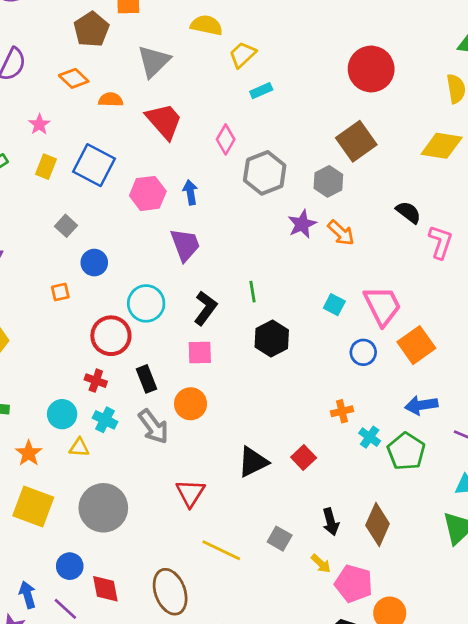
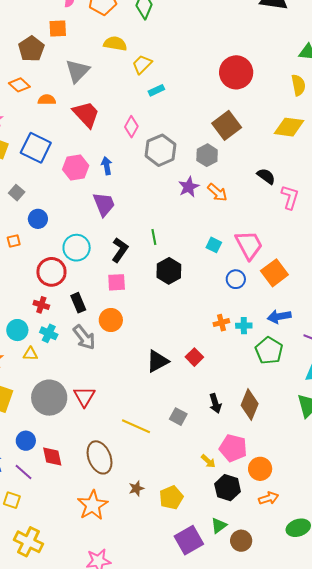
cyan cross: (370, 437) -> (244, 326), moved, turned -35
red triangle: (190, 493) -> (84, 397), moved
yellow arrow: (321, 564) -> (208, 461), moved

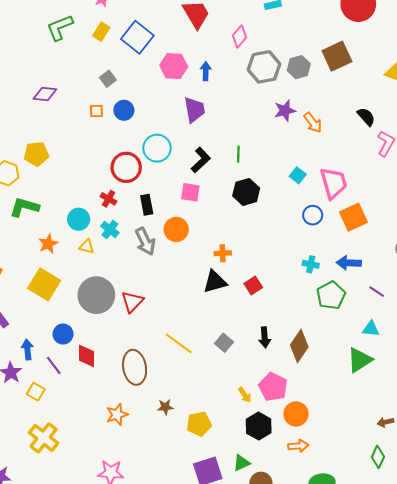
gray hexagon: (207, 155) -> (299, 67), moved
orange square: (14, 241) -> (96, 111), moved
orange cross: (221, 323) -> (223, 253), moved
orange star: (93, 505) -> (117, 415), size x0.7

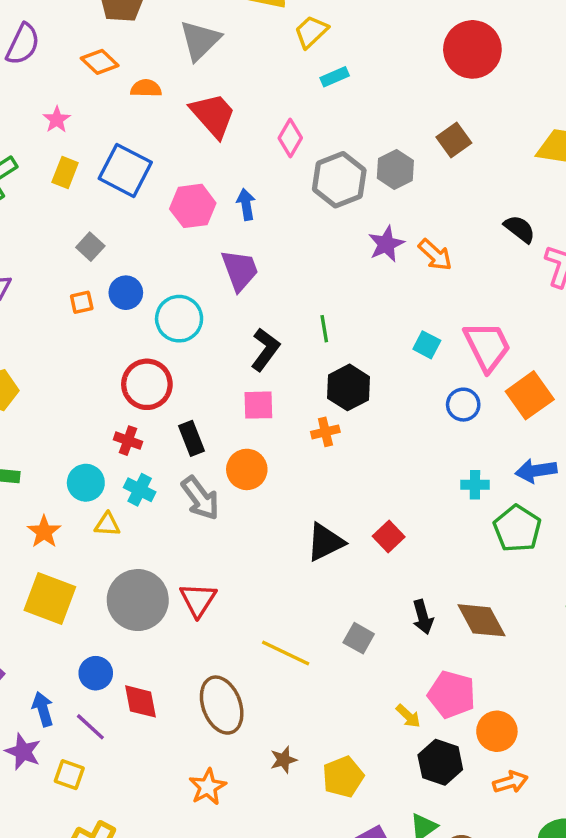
brown square: (337, 56) -> (454, 140), size x0.7
cyan circle: (157, 148) -> (179, 319), moved
orange cross: (223, 253) -> (325, 432), moved
brown diamond: (299, 346) -> (482, 620), turned -52

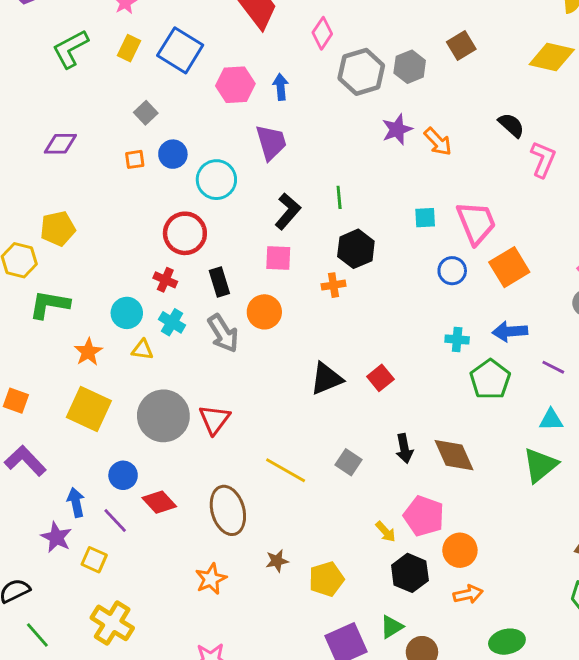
cyan square: (427, 345) -> (425, 218), turned -35
red diamond: (141, 701) -> (159, 502), turned -36

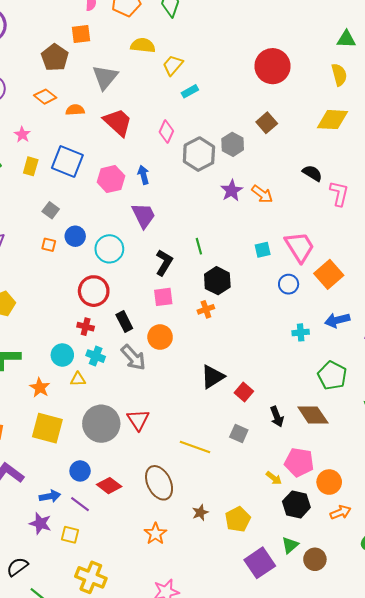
orange square: (135, 159) -> (49, 245), turned 32
red square: (380, 378) -> (244, 392), moved
green pentagon: (490, 379) -> (332, 376), moved
blue arrow: (76, 502) -> (50, 496), turned 102

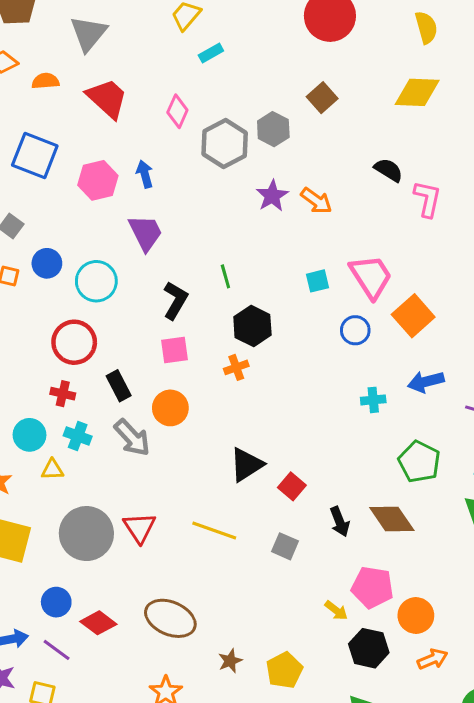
yellow line: (195, 447) -> (214, 530), moved
brown ellipse: (159, 483) -> (170, 618), turned -40

